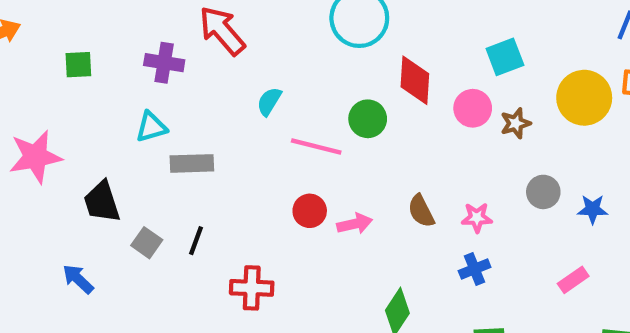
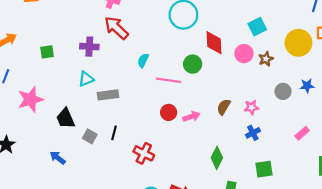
blue star: (593, 209) -> (307, 86), moved
brown semicircle: (421, 211) -> (224, 107), turned 63
red cross: (252, 288) -> (144, 153), turned 30

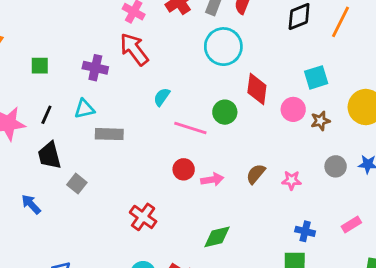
black line: (114, 133) -> (46, 115), moved
blue cross: (253, 133) -> (305, 231), moved, turned 32
green diamond: (217, 158) -> (217, 237), moved, turned 40

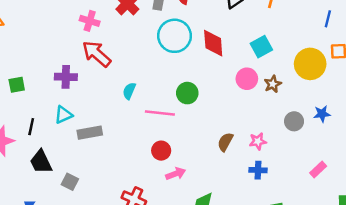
red diamond: (257, 89) -> (213, 43), moved
pink arrow: (212, 180) -> (176, 174), moved
blue cross: (305, 231) -> (258, 170), moved

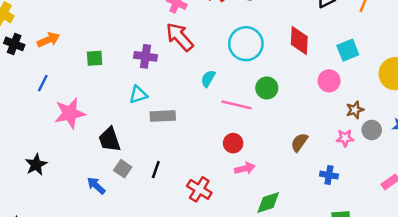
cyan circle: (175, 36) -> (246, 44), moved
brown star: (273, 84) -> (355, 110), moved
black line: (31, 127) -> (156, 170), moved
pink star: (258, 141) -> (345, 138), moved
gray square: (70, 182) -> (123, 169), moved

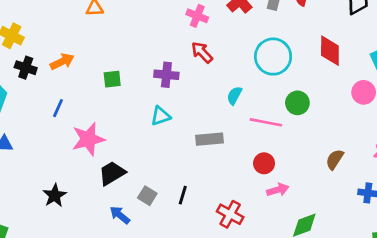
red arrow: (180, 37) -> (202, 52), size x0.7
gray rectangle: (163, 116) -> (210, 139), moved
black trapezoid: (110, 140) -> (112, 173), moved, turned 80

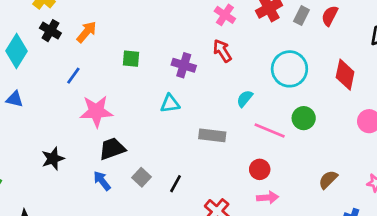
orange arrow: (62, 62) -> (87, 32), turned -35
blue arrow: (120, 215) -> (102, 181), moved

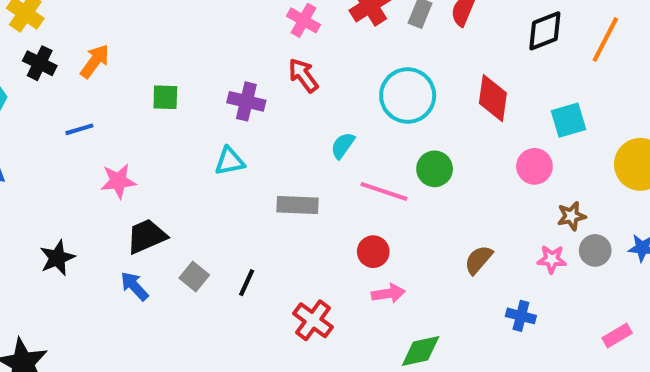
blue line: (73, 76) -> (79, 129), turned 42
pink star: (96, 111) -> (118, 181), size x0.7

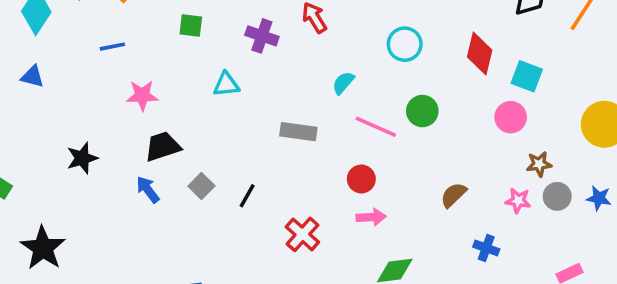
cyan circle: (408, 96) -> (405, 44), size x0.7
cyan square: (569, 120) -> (527, 76), moved, turned 32
cyan triangle: (230, 161) -> (226, 84), moved

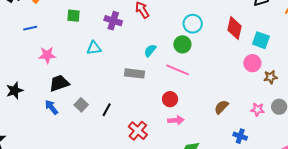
cyan semicircle: (343, 83) -> (150, 51), moved
green circle: (422, 111) -> (182, 44), moved
brown star: (539, 164) -> (271, 77), moved

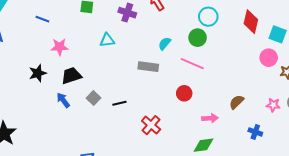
blue line: (30, 28) -> (42, 19), turned 32
black star: (15, 91) -> (38, 73), moved
black line: (107, 110) -> (119, 103), turned 48
pink arrow: (176, 120) -> (210, 118), moved

